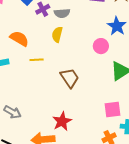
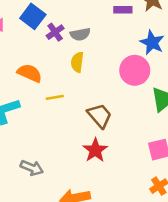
pink circle: (101, 46) -> (135, 70), size x1.5
red star: (62, 121) -> (95, 150), moved

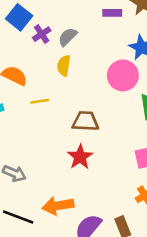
gray semicircle: (80, 34) -> (68, 37), turned 144
brown trapezoid: (100, 116) -> (86, 121), turned -48

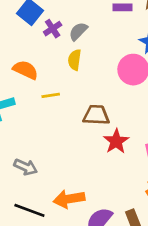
red star: (80, 157) -> (116, 141), moved

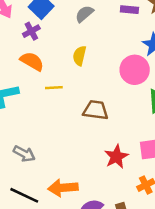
purple cross: (53, 29) -> (31, 31), moved
gray semicircle: (78, 31) -> (84, 14), moved
red star: (116, 141) -> (116, 157), moved

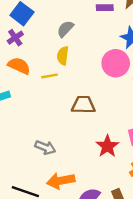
gray semicircle: (84, 14) -> (65, 29), moved
yellow line: (54, 88) -> (50, 76), moved
gray arrow: (24, 154) -> (45, 147), moved

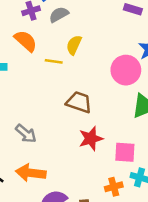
gray semicircle: (65, 29) -> (59, 15), moved
red star: (107, 146) -> (91, 139), moved

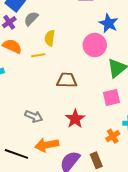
red star: (91, 139) -> (75, 119), moved
pink square: (125, 152) -> (112, 97), moved

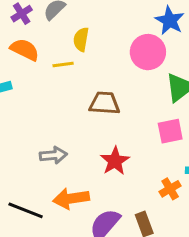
gray arrow: (34, 116) -> (53, 155), turned -30

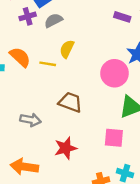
orange semicircle: (25, 50) -> (20, 57), moved
gray arrow: (53, 155) -> (30, 120), moved

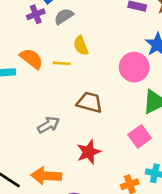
yellow semicircle: (67, 49) -> (81, 46), turned -42
gray arrow: (30, 120) -> (48, 125), turned -36
pink square: (114, 138) -> (140, 136), turned -36

